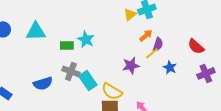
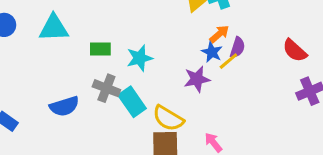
cyan star: (86, 39) -> (140, 58), moved, turned 30
blue star: (170, 67) -> (212, 52), moved

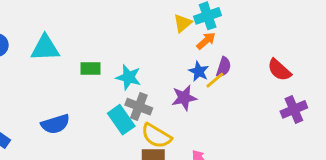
orange arrow: (219, 34) -> (206, 41), moved
cyan star: (140, 58) -> (129, 77), turned 30
gray cross: (106, 88) -> (139, 107), moved

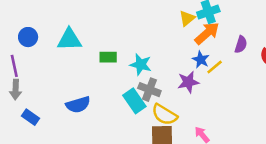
orange arrow: (206, 41) -> (207, 33), size x1.5
purple semicircle: (224, 67) -> (241, 45), moved

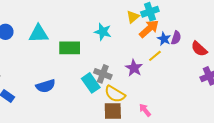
green rectangle: (108, 57) -> (70, 48), size x1.5
blue star: (201, 60) -> (164, 39), moved
cyan star: (141, 65) -> (103, 32), moved
purple star: (188, 82) -> (134, 68), turned -30

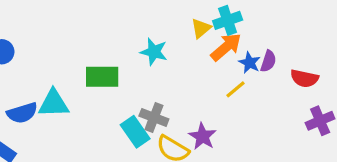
cyan triangle: (39, 34) -> (54, 103), moved
red semicircle: (199, 49) -> (304, 78), turned -30
purple star: (134, 68) -> (202, 136), moved
blue semicircle: (46, 86) -> (22, 113), moved

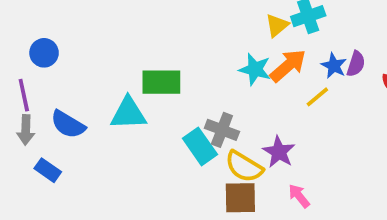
orange arrow: (226, 47) -> (288, 66), moved
cyan star: (154, 52) -> (255, 69), moved
cyan triangle: (54, 103) -> (128, 113), moved
blue semicircle: (22, 113) -> (68, 124), turned 48

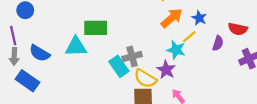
purple semicircle: (356, 64) -> (218, 43), moved
cyan star: (255, 69) -> (176, 50), moved
gray cross: (222, 130) -> (132, 56), turned -36
blue rectangle: (48, 170) -> (27, 81), size x1.5

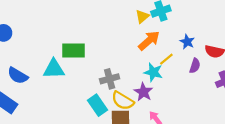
blue star: (199, 18) -> (187, 42), moved
cyan rectangle: (119, 66) -> (98, 105), moved

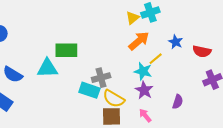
purple semicircle: (195, 66) -> (178, 102), moved
purple star: (143, 92) -> (144, 90), moved
cyan rectangle: (98, 105) -> (89, 90), moved, turned -36

